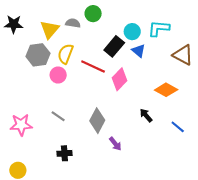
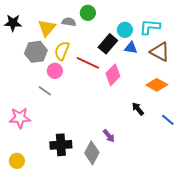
blue triangle: (139, 51) -> (131, 48), turned -32
brown triangle: (183, 55) -> (160, 52), moved
gray line: (58, 116) -> (45, 91), moved
gray diamond: (97, 121) -> (92, 153), moved
black cross: (64, 153) -> (61, 145), size x1.5

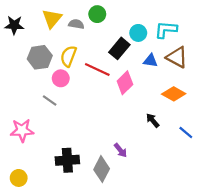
yellow triangle: (47, 28) -> (52, 19), moved
blue triangle: (131, 48) -> (150, 61), moved

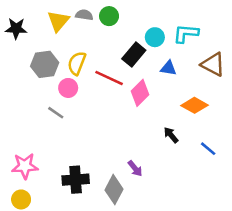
gray semicircle: (76, 24) -> (84, 15), moved
brown triangle: (177, 57) -> (213, 64), moved
pink star: (22, 130) -> (25, 166), moved

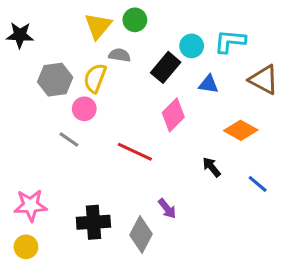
gray semicircle: (84, 15) -> (120, 55), moved
yellow triangle: (58, 21) -> (98, 26), moved
red line: (109, 78) -> (135, 152), moved

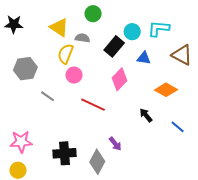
yellow triangle: (98, 26) -> (59, 27), moved, turned -36
gray hexagon: (55, 80) -> (25, 69), moved
pink circle: (84, 109) -> (74, 75), moved

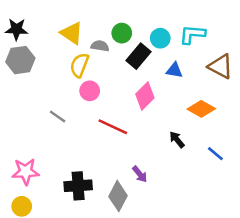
green circle: (93, 14) -> (122, 33), moved
gray hexagon: (25, 69) -> (20, 60), moved

